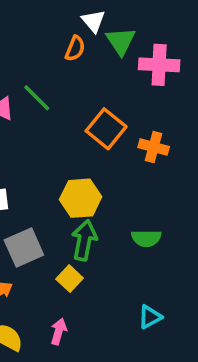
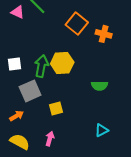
green arrow: (84, 240) -> (41, 66), moved
yellow square: (70, 279) -> (56, 109), turned 32

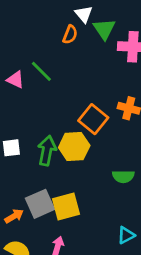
orange square: (77, 24) -> (93, 119), moved
gray square: (30, 91) -> (40, 204), moved
yellow square: (56, 109) -> (66, 207), size x1.5

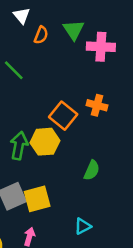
white triangle: (84, 14) -> (22, 16), moved
green semicircle: (123, 177) -> (92, 170), turned -66
cyan triangle: (126, 235) -> (83, 226), moved

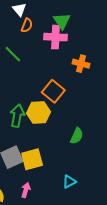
orange semicircle: (41, 35) -> (27, 25), moved
pink cross: (101, 47) -> (55, 37), moved
orange cross: (97, 105) -> (81, 64), moved

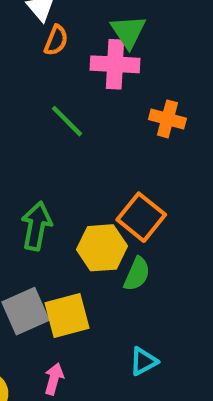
green line: (13, 54) -> (67, 121), moved
orange square: (53, 91) -> (141, 217), moved
yellow hexagon: (38, 113) -> (102, 248), moved
green semicircle: (77, 136) -> (137, 274), moved

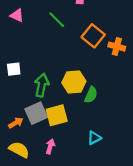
orange cross: (167, 119) -> (117, 47), moved
orange square: (141, 217) -> (93, 36), moved
green arrow: (36, 226) -> (42, 85), moved

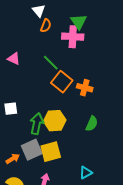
orange square: (93, 36) -> (62, 82), moved
orange cross: (117, 47) -> (85, 88), moved
yellow hexagon: (74, 82) -> (55, 121), moved
green semicircle: (91, 95) -> (92, 124), moved

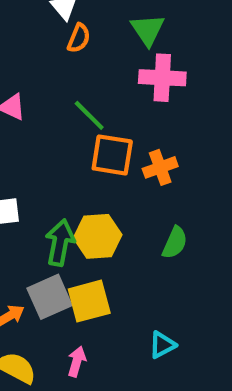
pink cross: (73, 37) -> (162, 78), moved
orange square: (62, 82) -> (112, 155), turned -30
orange cross: (85, 88) -> (160, 167), turned -35

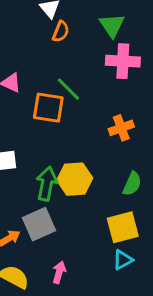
orange square: (112, 155) -> (48, 108), moved
yellow square: (89, 301) -> (123, 227), moved

